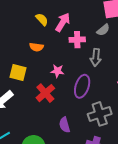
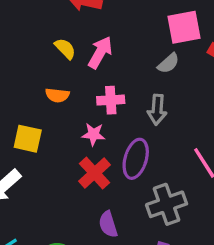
pink cross: (77, 40) -> (111, 100), moved
red cross: (45, 93) -> (94, 173), moved

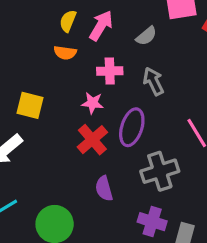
yellow semicircle: (65, 49) -> (68, 21), turned -115
gray semicircle: (168, 63) -> (146, 36), moved
orange semicircle: (57, 95) -> (65, 53), moved
gray arrow: (157, 110) -> (153, 81), turned 148

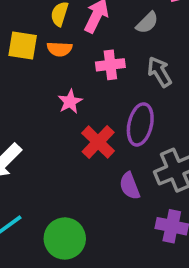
pink star: (92, 103) -> (70, 102), moved, turned -30
yellow square: (30, 105) -> (23, 46), moved
purple semicircle: (104, 189) -> (130, 186), moved

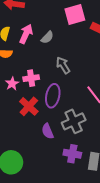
gray semicircle: (147, 23) -> (47, 37), moved
pink cross: (110, 65) -> (31, 78), moved

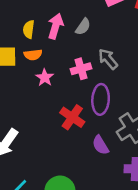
pink cross: (31, 78) -> (81, 69), moved
pink star: (12, 84) -> (45, 78), moved

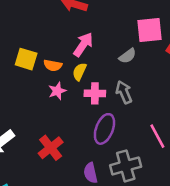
gray semicircle: (83, 27) -> (128, 56), moved
yellow semicircle: (29, 29) -> (79, 72), moved
red cross: (72, 117) -> (51, 148), moved

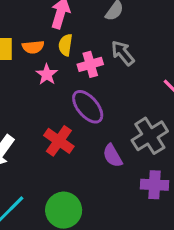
purple ellipse: (104, 129) -> (88, 107), moved, turned -44

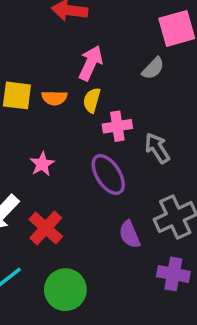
gray arrow: (123, 53) -> (157, 148), moved
pink star: (47, 74) -> (42, 164), moved
red cross: (59, 141) -> (46, 228), moved

